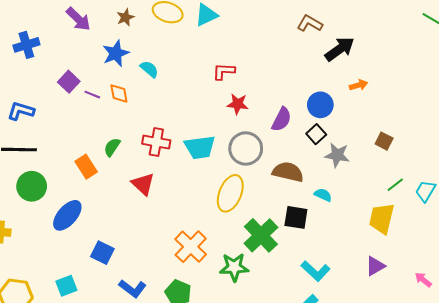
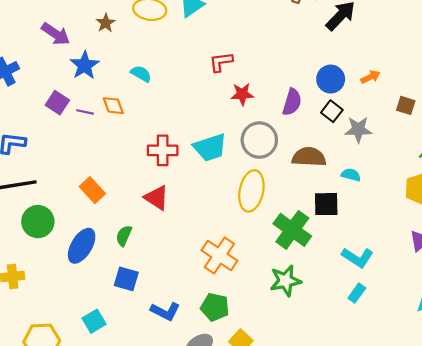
blue star: (116, 53) -> (85, 65), moved
orange arrow: (358, 85) -> (370, 77), moved
green semicircle: (112, 147) -> (124, 236), moved
green star: (234, 267) -> (285, 281), moved

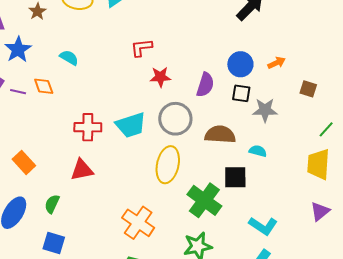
black square: (332, 111) -> (241, 93), turned -30
red triangle: (157, 198) -> (82, 170), turned -45

